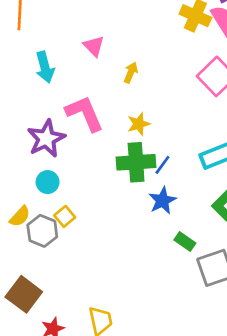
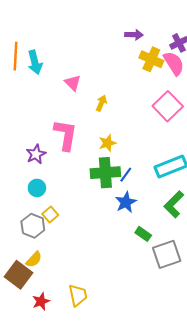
cyan arrow: (45, 67) -> (35, 62), moved
pink L-shape: (85, 113) -> (66, 135), turned 32
purple star: (46, 139) -> (36, 154), size x0.7
yellow semicircle: (20, 216) -> (34, 259), moved

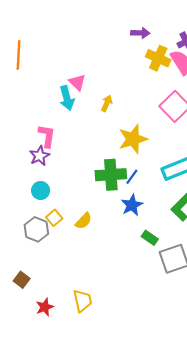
cyan arrow: (35, 62) -> (67, 98), moved
pink L-shape: (66, 135) -> (47, 136), moved, size x0.7
yellow star: (107, 143) -> (133, 139), moved, size x1.6
yellow semicircle: (34, 259) -> (84, 221), moved
brown square: (19, 275) -> (22, 280), size x0.6

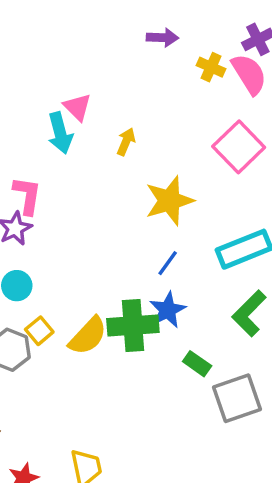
purple arrow: (140, 33) -> (162, 38), moved
yellow cross: (158, 58) -> (211, 67), size x0.7
green cross: (111, 175) -> (133, 325), moved
yellow semicircle: (84, 221) -> (88, 336), size x1.4

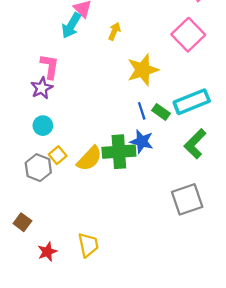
cyan arrow: (60, 133) -> (71, 26), turned 45
blue line: (168, 263) -> (142, 111), turned -54
blue star: (168, 310) -> (142, 141), turned -30
green rectangle: (197, 364) -> (161, 112), moved

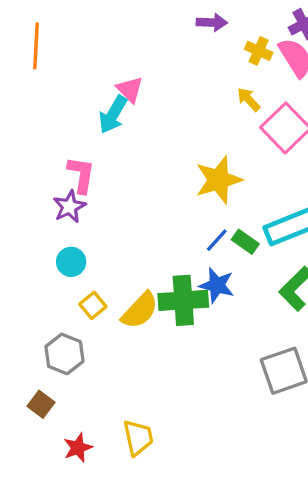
yellow arrow: (114, 31) -> (249, 99), moved, turned -66
blue line: (142, 111) -> (217, 240), turned 60
gray hexagon: (38, 168) -> (64, 354), moved

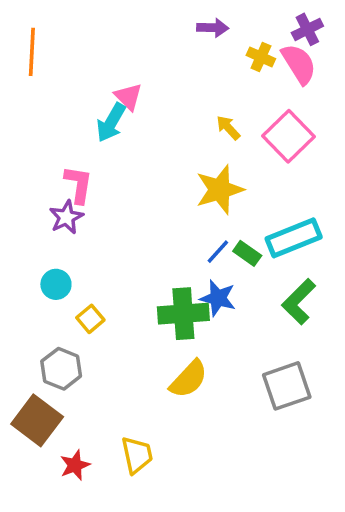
yellow arrow: (249, 99) -> (228, 128), moved
cyan circle: (71, 262) -> (56, 284), moved
yellow semicircle: (140, 310) -> (189, 379), moved
brown square: (41, 404) -> (37, 420), size x1.8

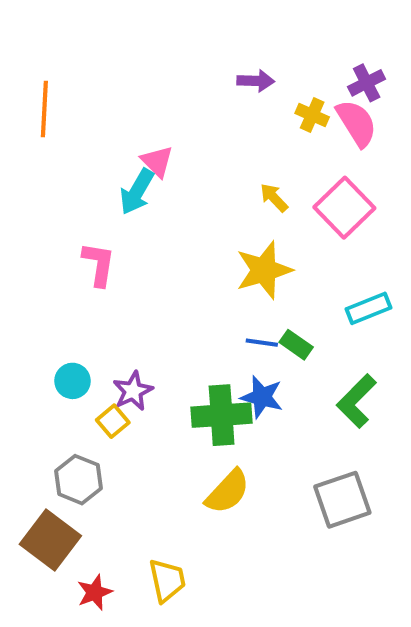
purple star: (66, 217) -> (133, 391), moved
cyan rectangle: (294, 238) -> (369, 308), moved, size x0.7
blue line: (218, 252) -> (262, 343), turned 56

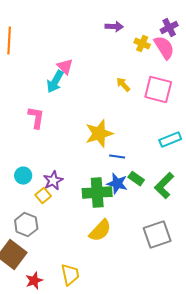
pink square: (344, 208) -> (158, 90), turned -32
yellow star: (264, 270) -> (99, 134), moved
green rectangle: (296, 345) -> (136, 179), moved

